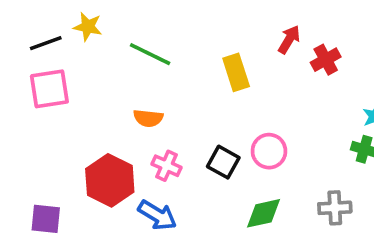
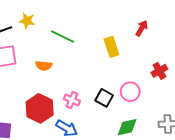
red cross: (326, 60) -> (159, 71), moved
orange semicircle: (148, 118) -> (44, 66), moved

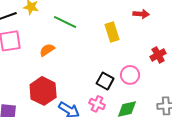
red arrow: (142, 28) -> (141, 14), turned 63
orange semicircle: (44, 66) -> (47, 50), turned 140
pink cross: (72, 100) -> (97, 104), moved

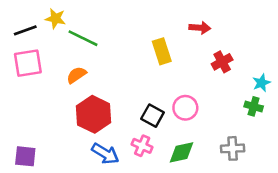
green line: (65, 22) -> (83, 38), moved
red cross: (158, 55) -> (222, 62), moved
red hexagon: (43, 91) -> (93, 114), moved

